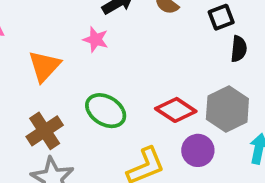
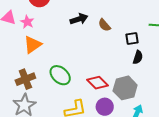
pink star: (96, 39) -> (27, 22), moved

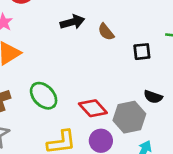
black semicircle: (138, 57) -> (153, 97), moved, turned 88

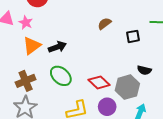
black arrow: (72, 22) -> (57, 47), moved
brown semicircle: (106, 32) -> (104, 24), turned 96

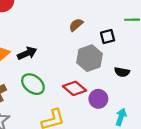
gray hexagon: (127, 87) -> (89, 58), moved
purple circle: (107, 107) -> (98, 99), moved

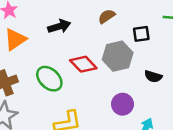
black arrow: (27, 53) -> (59, 26), moved
red diamond: (74, 88) -> (83, 64), moved

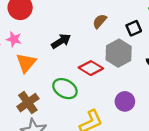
purple circle: (123, 104) -> (125, 101), moved

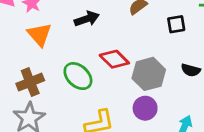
gray hexagon: (119, 53) -> (149, 74), moved
orange triangle: (26, 63) -> (39, 35), turned -35

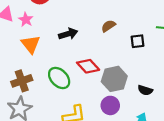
black semicircle: (191, 70) -> (145, 90), moved

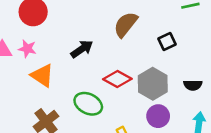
brown semicircle: (108, 26) -> (126, 24), size x1.5
black square: (138, 41) -> (167, 42), moved

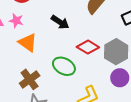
black arrow: (82, 49) -> (60, 22), turned 66

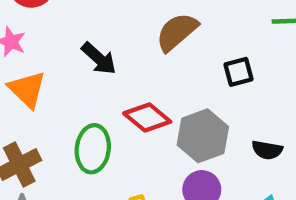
green ellipse: (64, 66) -> (93, 149), turned 60

